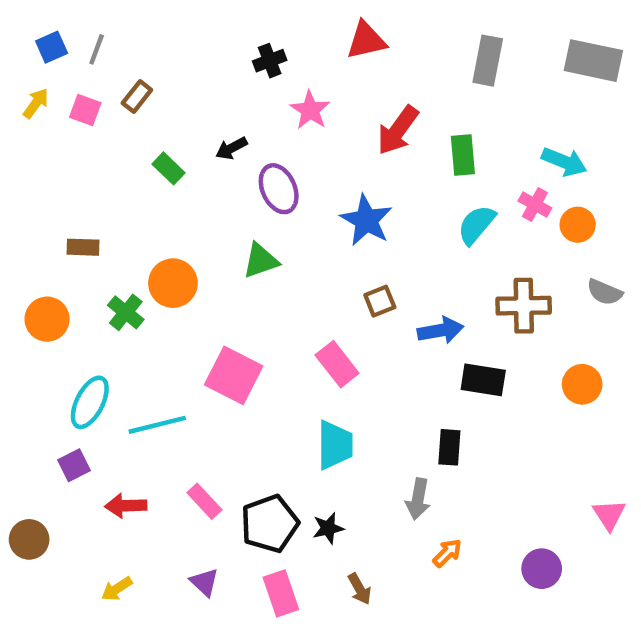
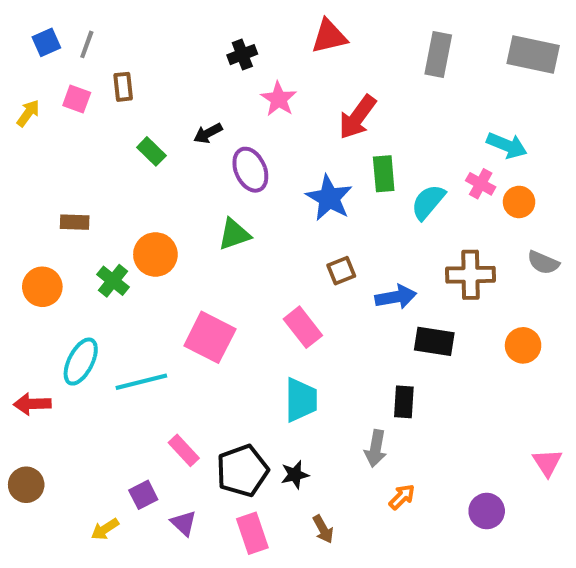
brown rectangle: (137, 97) -> (123, 87), turned -44
yellow arrow: (36, 103) -> (28, 113), moved
green rectangle: (463, 155) -> (384, 174), moved
purple square: (74, 465) -> (143, 495), moved
red arrow: (126, 506) -> (32, 404), moved

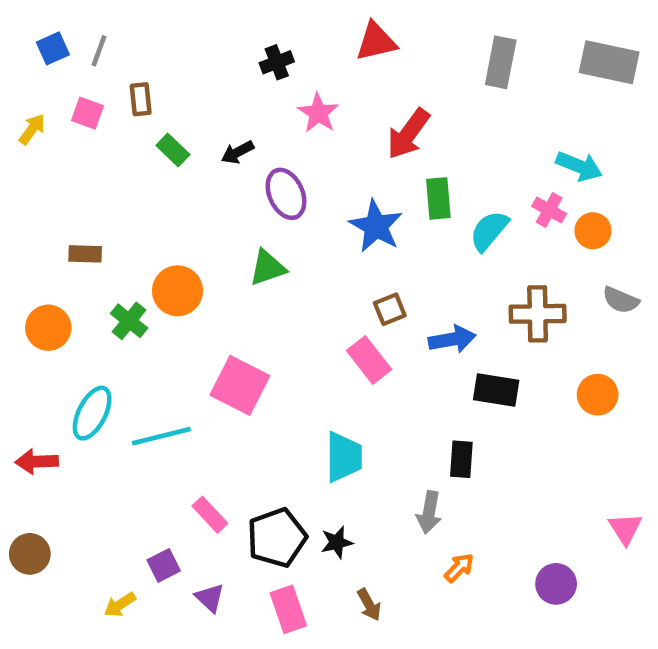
green rectangle: (151, 151) -> (173, 150), moved
pink rectangle: (303, 327) -> (369, 360), moved

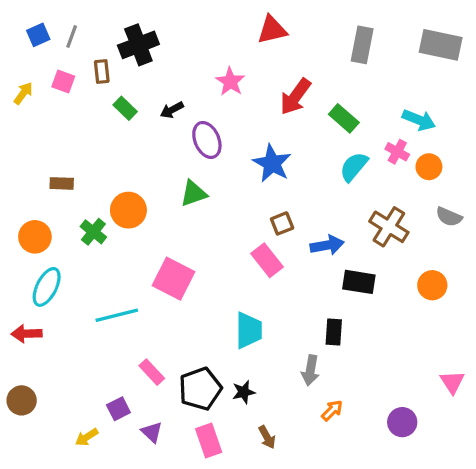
black cross: (277, 62) -> (138, 45), moved, size x1.6
green rectangle: (438, 198) -> (344, 118), moved, turned -44
brown cross: (538, 314) -> (389, 227), turned 33
cyan ellipse: (92, 413) -> (47, 287), moved

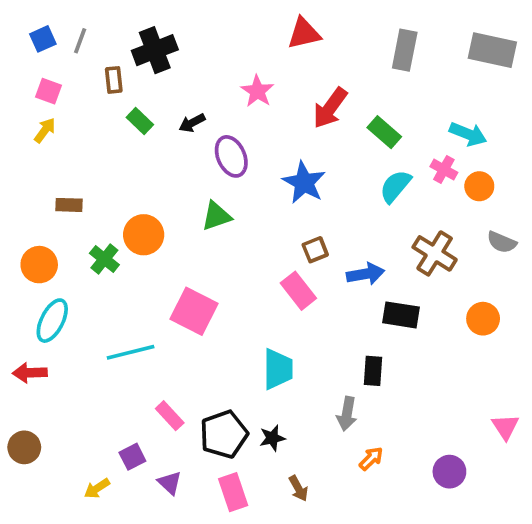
pink square: (63, 82) -> (48, 91), moved
yellow arrow: (23, 93) -> (45, 130), moved

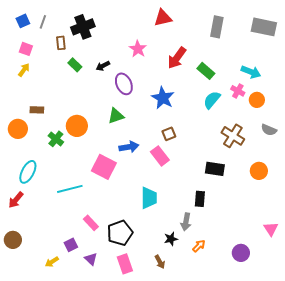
orange circle: (39, 265) -> (18, 129), moved
blue arrow: (366, 274) -> (129, 147), moved
red arrow: (30, 373) -> (16, 200), turned -48
black star: (272, 438) -> (171, 239), moved

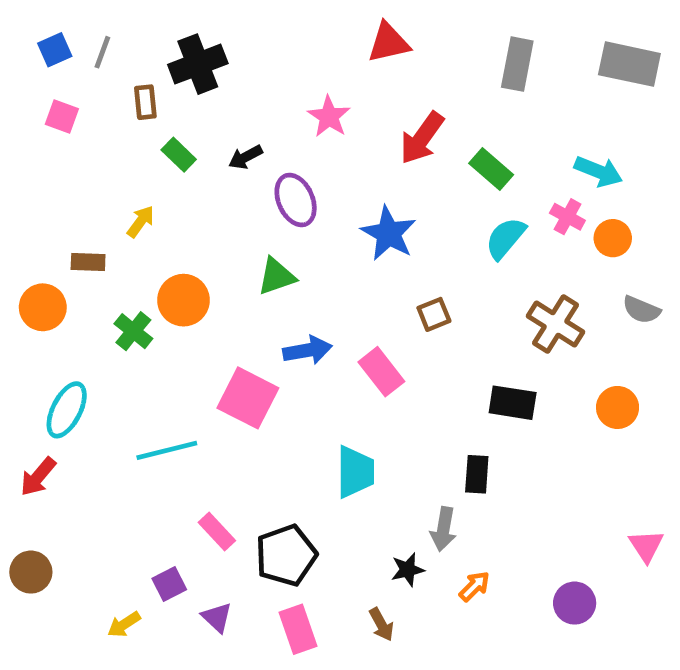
yellow arrow: (24, 70) -> (141, 221), moved
brown square: (169, 134) -> (434, 314), moved

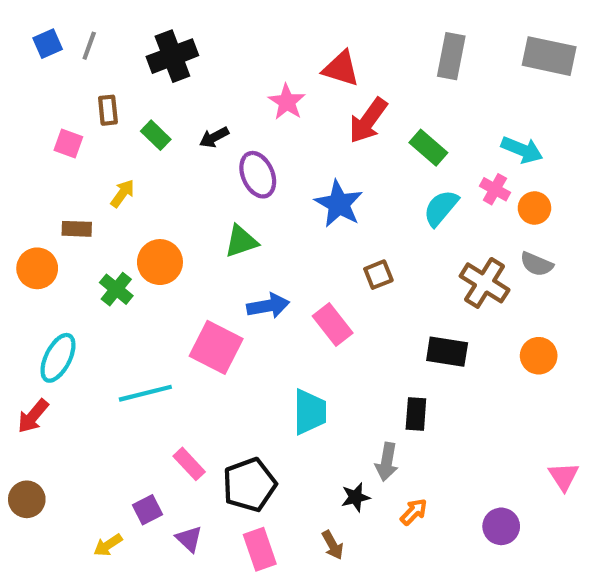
red triangle: (389, 43) -> (341, 69), moved, turned 30
brown rectangle: (145, 102) -> (108, 110), moved
pink square: (62, 117) -> (68, 143), moved
gray semicircle: (641, 310) -> (537, 264), moved

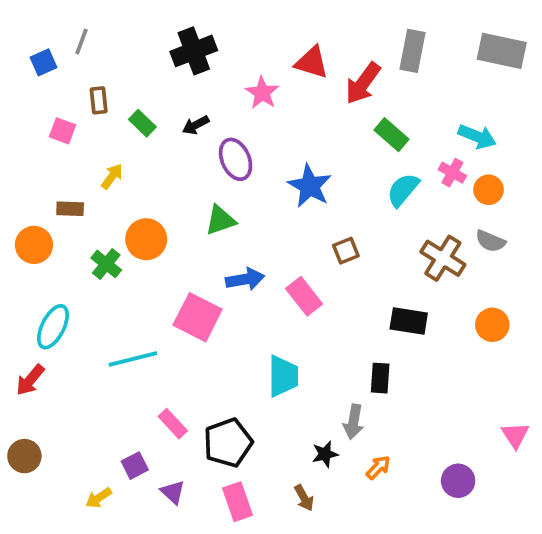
blue square: (48, 44) -> (43, 62), moved
black cross: (172, 56) -> (194, 51), moved
red arrow: (368, 121) -> (363, 83), moved

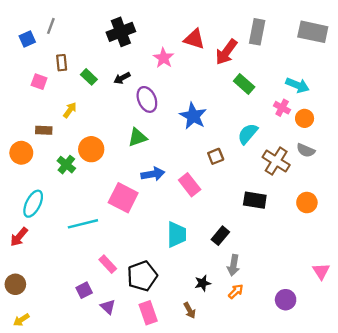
cyan semicircle: (403, 190) -> (248, 134), moved
black rectangle: (380, 378) -> (220, 236), moved, turned 36
gray arrow: (353, 422) -> (233, 265), moved
yellow arrow: (99, 498) -> (21, 320), moved

